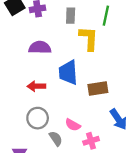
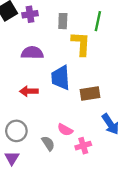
gray circle: (38, 118) -> (16, 131), moved

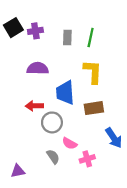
green line: (98, 21) -> (91, 38), moved
yellow L-shape: (81, 44) -> (93, 72), moved
gray circle: (16, 131) -> (52, 122), moved
purple triangle: (12, 158) -> (18, 171), turned 48

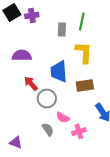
gray rectangle: (67, 38) -> (62, 29), moved
purple semicircle: (38, 68) -> (22, 55), moved
red arrow: (34, 106) -> (31, 83), turned 49
purple triangle: (18, 171) -> (16, 142), turned 32

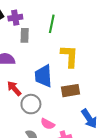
green line: (82, 21) -> (52, 24), moved
gray rectangle: (62, 29) -> (25, 35), moved

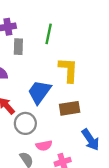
blue trapezoid: (43, 76) -> (39, 92), turned 40
pink semicircle: (48, 124) -> (44, 146), turned -40

